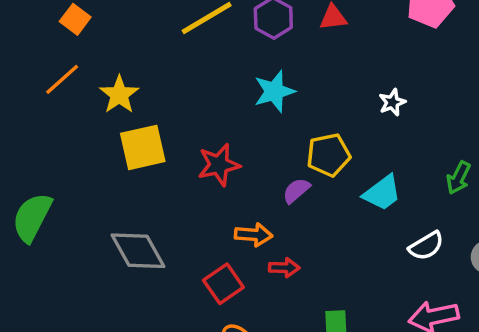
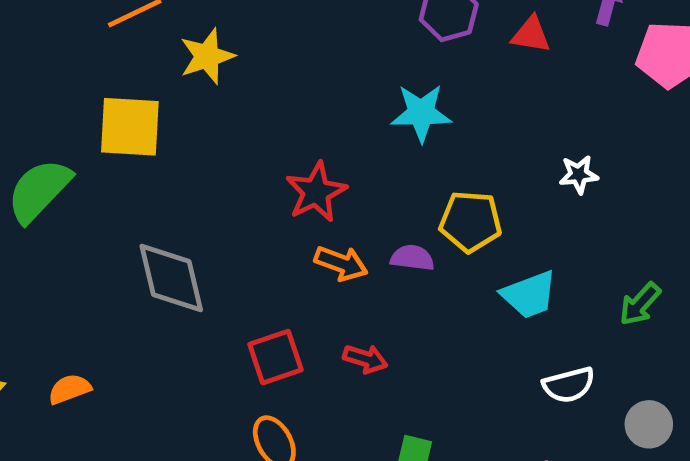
yellow square: (143, 147) -> (130, 127), moved
red star: (219, 165) -> (316, 192), turned -30
purple semicircle: (296, 191) -> (412, 258), turned 32
orange arrow: (254, 235) -> (341, 263), moved

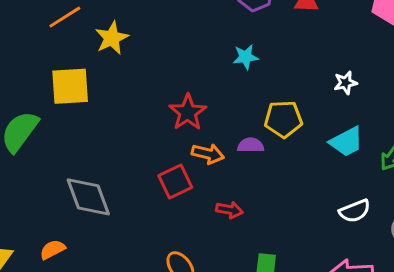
cyan star: (421, 113) -> (246, 57), size x0.7
gray diamond: (171, 278) -> (88, 197), moved
cyan trapezoid: (529, 295) -> (346, 142), moved
red square: (276, 357) -> (175, 181), moved

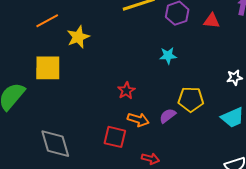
red star: (188, 112) -> (126, 91), size x0.7
purple semicircle: (251, 145) -> (168, 116), turned -42
red square: (175, 181) -> (115, 137), turned 35

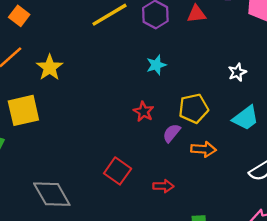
red star: (126, 91) -> (144, 112), moved
orange arrow: (138, 120) -> (203, 149), moved
red square: (115, 137) -> (118, 171), turned 35

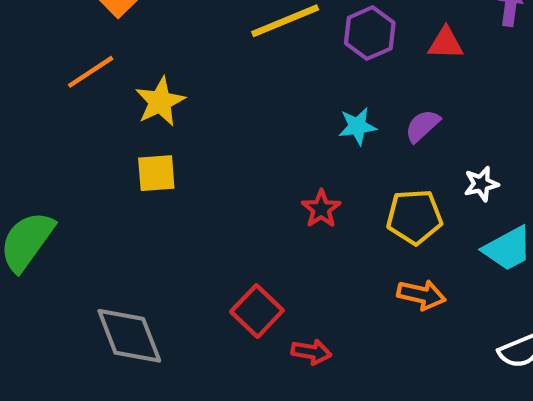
white star: (237, 72) -> (481, 184), moved
yellow square: (23, 110) -> (156, 173), moved, size x0.7
purple semicircle: (172, 133) -> (422, 126), moved
red arrow: (163, 186) -> (311, 352), moved

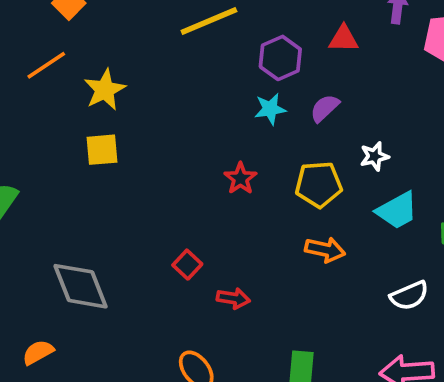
purple hexagon: (370, 33) -> (280, 58), moved
red square: (257, 311) -> (187, 265), size x0.7

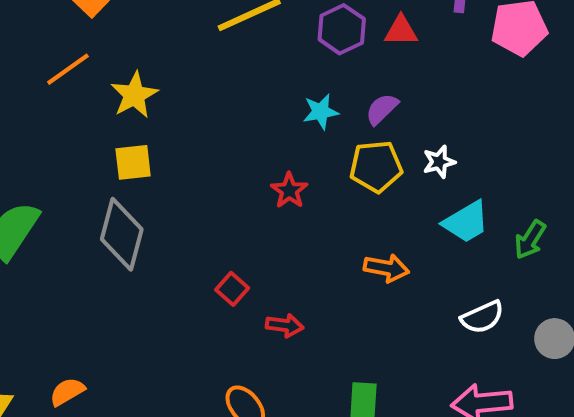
purple hexagon: (280, 58) -> (342, 29), moved
yellow pentagon: (319, 184) -> (376, 166), moved
gray diamond: (81, 286) -> (122, 234), moved, turned 38

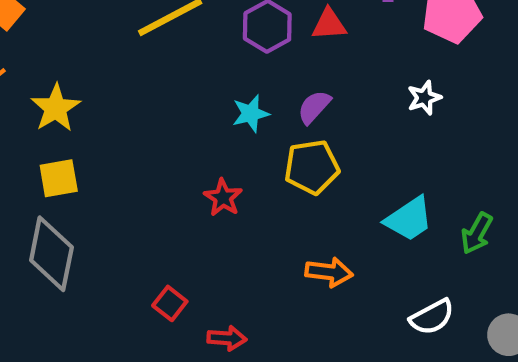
white star: (439, 162) -> (424, 98), moved

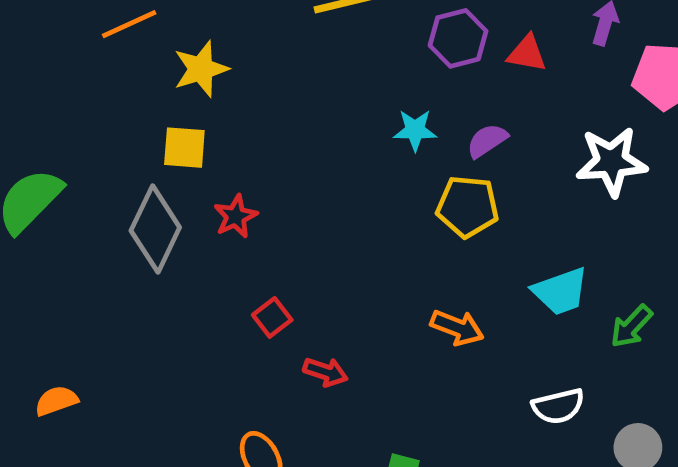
white star: (424, 98) -> (612, 162), size x1.8
red star: (223, 198) -> (236, 216), moved

